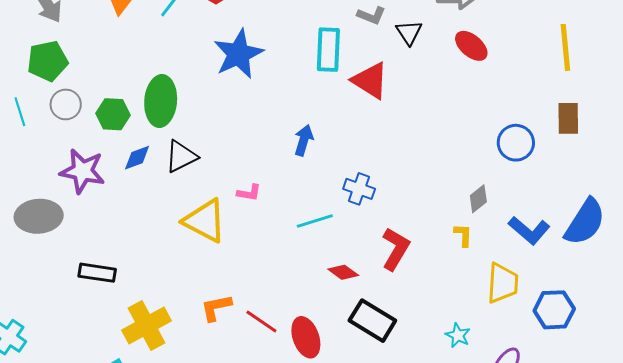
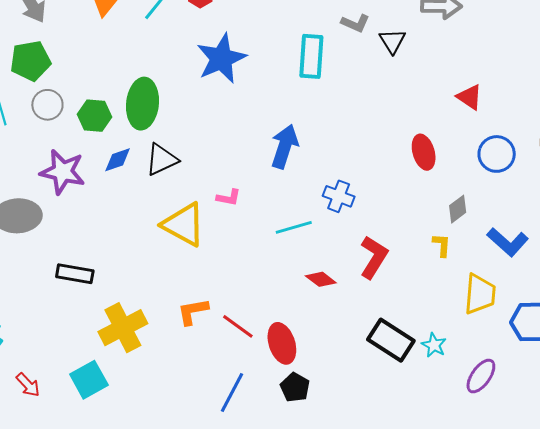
red ellipse: (471, 46) -> (424, 152), moved, turned 32
red triangle: (370, 81) -> (469, 97), moved, size x0.7
blue arrow: (304, 140) -> (285, 146), size x1.4
black rectangle: (372, 321) -> (391, 340), moved

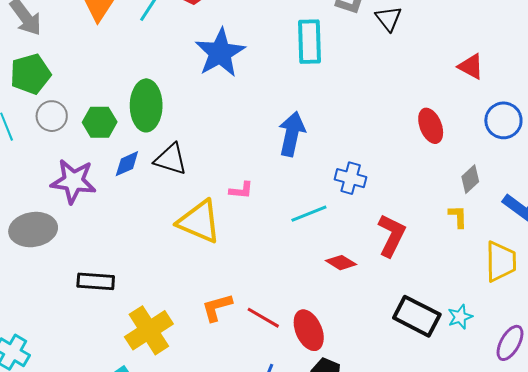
black triangle: (162, 160) -> (171, 159), turned 48
cyan star: (434, 345) -> (460, 317), turned 30

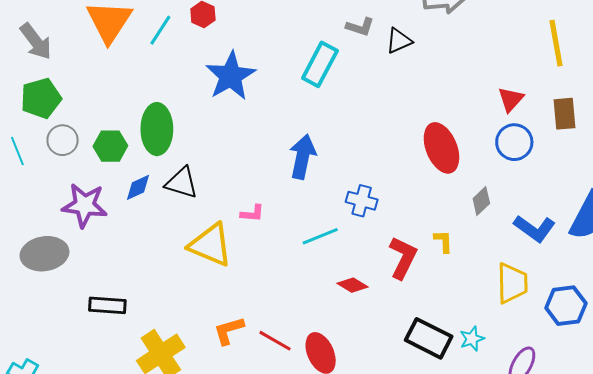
black triangle: (389, 19) -> (399, 41), turned 44
cyan rectangle: (310, 42) -> (320, 64), turned 30
red triangle: (471, 66) -> (511, 99), moved, turned 44
red ellipse: (431, 126) -> (441, 148), size x1.4
yellow L-shape: (458, 217) -> (443, 241), moved

